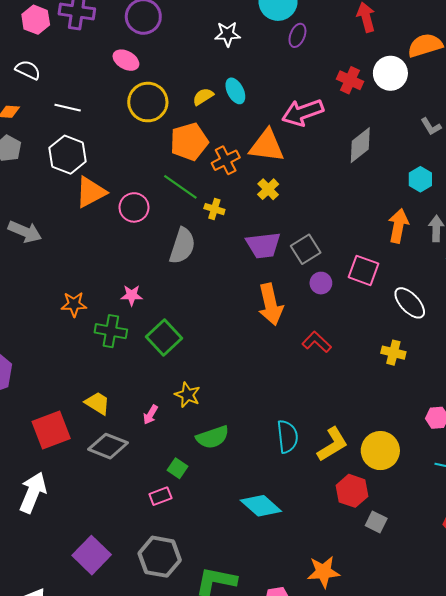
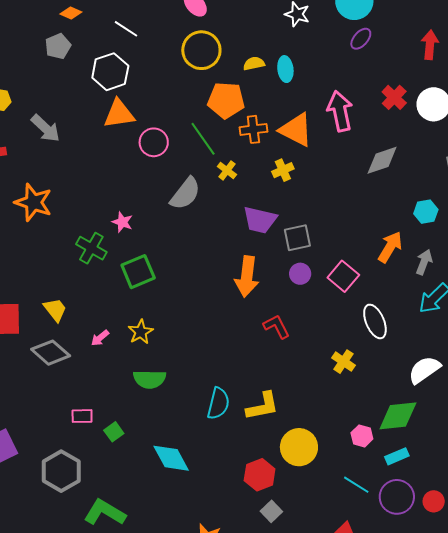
pink arrow: (303, 112) -> (340, 111), turned 78
orange star: (74, 304) -> (33, 202), moved, size x1.5
yellow L-shape: (332, 444) -> (263, 406), moved
green square: (177, 468) -> (114, 432), moved

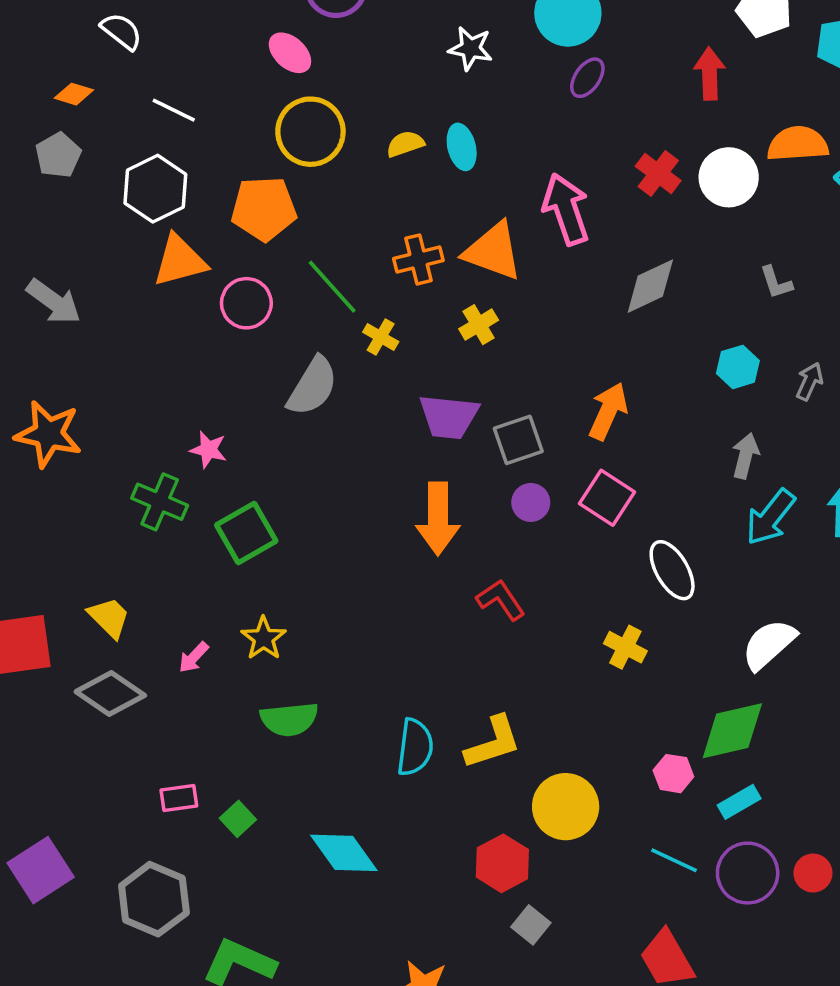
orange pentagon: (226, 100) -> (264, 209), moved
orange arrow: (390, 247) -> (608, 411), moved

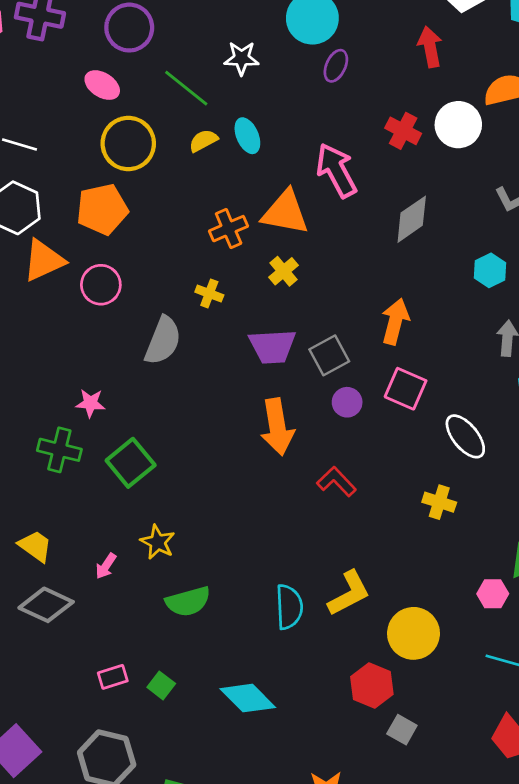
green line: (332, 287) -> (186, 88), moved

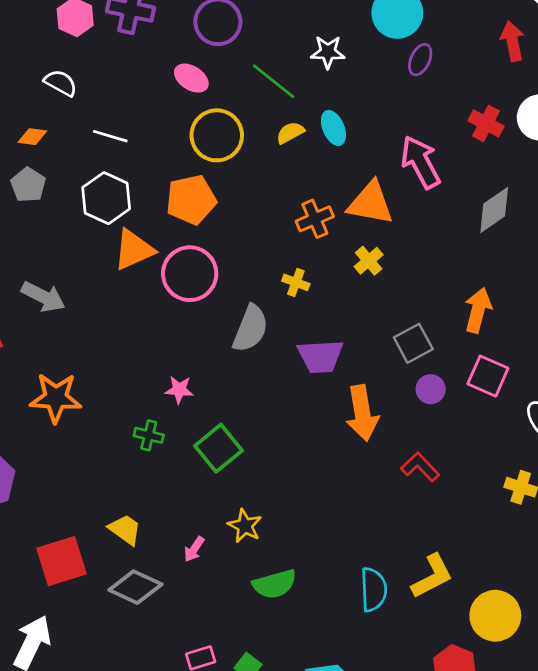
pink circle: (101, 285) -> (190, 274), size x1.4
purple trapezoid: (272, 346) -> (320, 356), moved
green cross: (59, 450) -> (149, 435), size x0.7

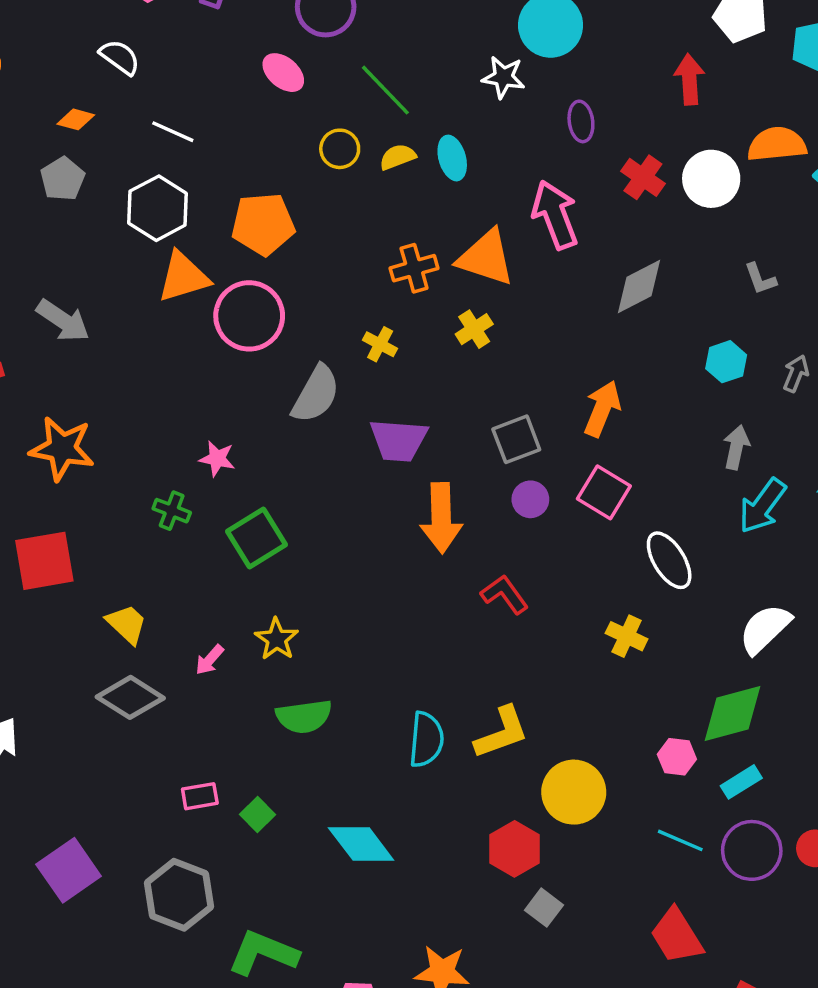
white star: (328, 52) -> (503, 77), moved
purple ellipse: (420, 60) -> (581, 121), moved, turned -40
yellow circle: (217, 135) -> (340, 149), moved, size x0.6
red square: (61, 561) -> (44, 561), moved

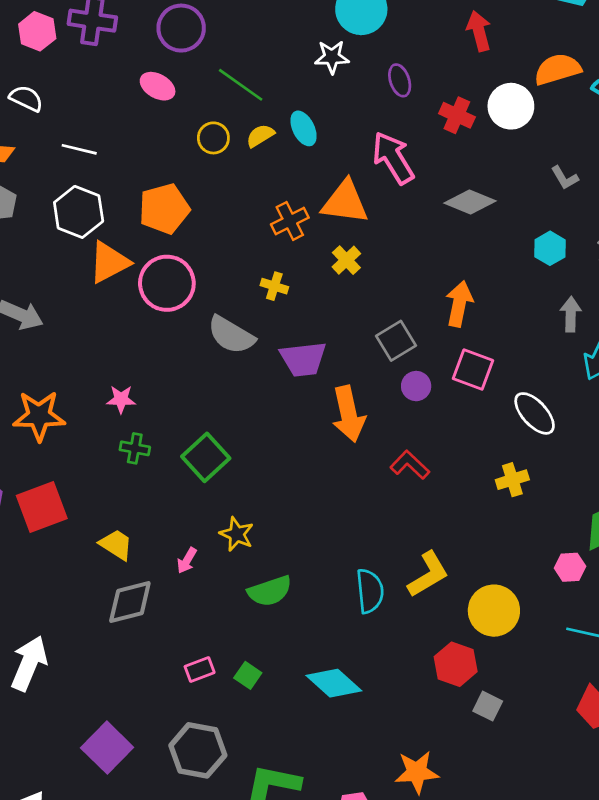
gray diamond: (639, 287) -> (470, 202), turned 60
gray semicircle: (316, 394) -> (231, 335), turned 102
pink star: (217, 459) -> (121, 399), moved
yellow cross: (627, 636) -> (512, 480), turned -32
gray diamond: (130, 697) -> (130, 602), turned -36

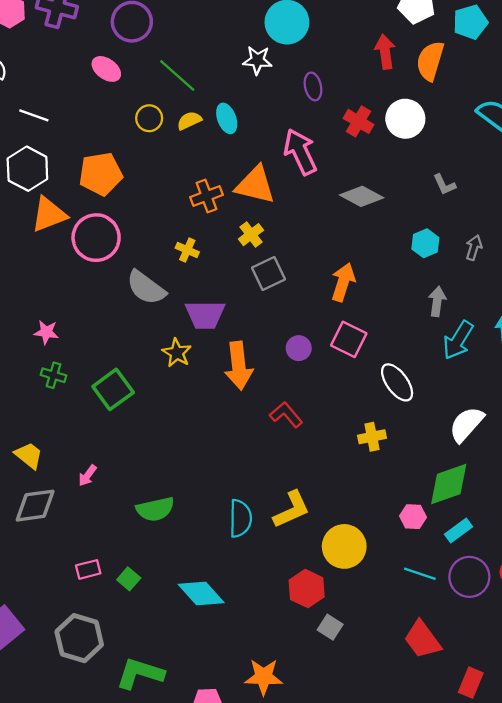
orange semicircle: (558, 69) -> (430, 61), moved, turned -63
gray square: (396, 341) -> (269, 273), moved
yellow star: (237, 534) -> (177, 353), moved

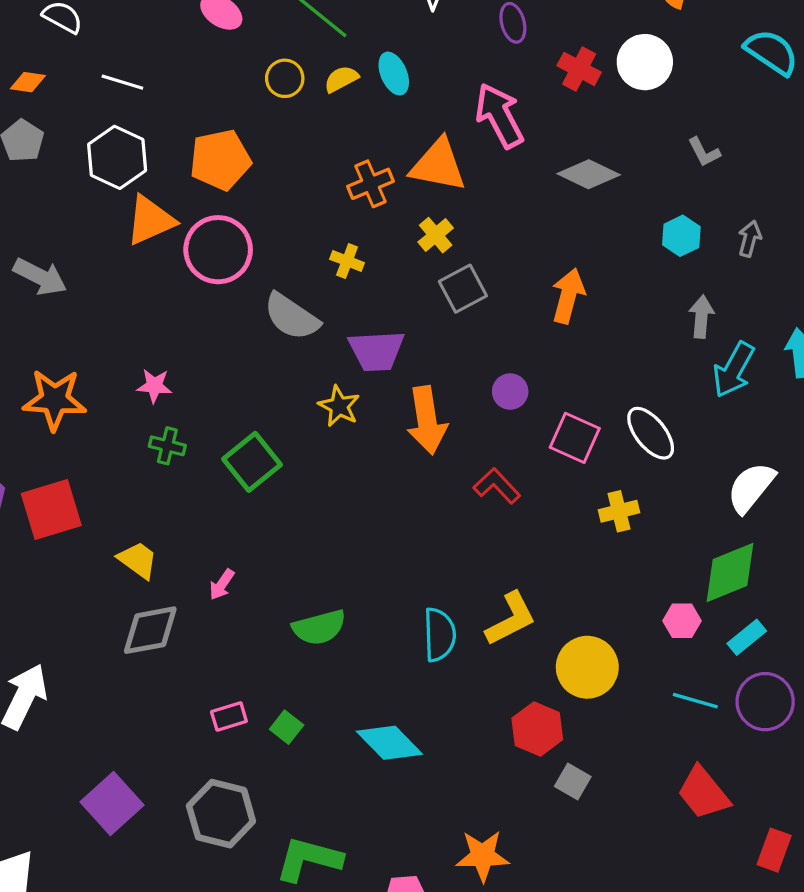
pink square: (349, 339) -> (575, 438), moved

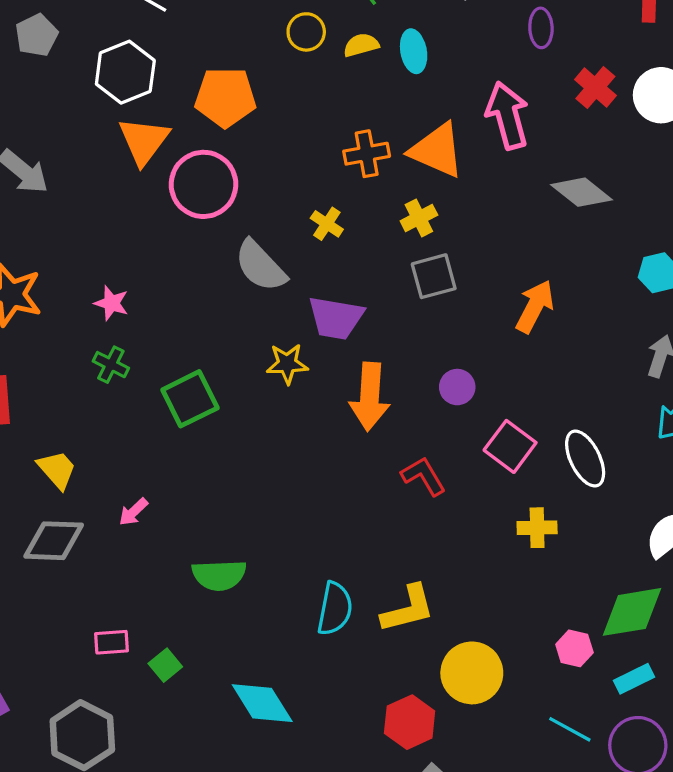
orange triangle: (150, 220) -> (144, 141), turned -42
yellow star: (339, 406) -> (287, 364), turned 30

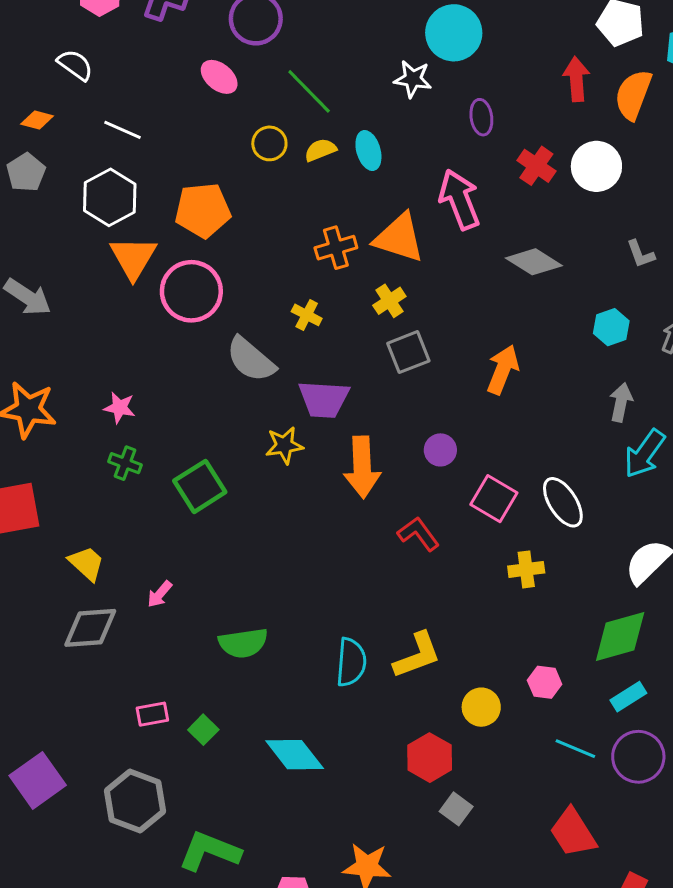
pink hexagon: (574, 648) -> (545, 682), moved
yellow circle: (472, 673) -> (481, 707), size x0.7

